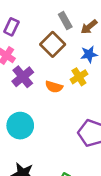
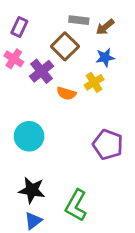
gray rectangle: (65, 21) -> (79, 20), turned -54
purple cross: (23, 77) -> (41, 71), moved

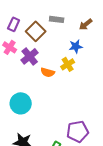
brown arrow: (105, 27) -> (86, 24), moved
brown square: (65, 46) -> (36, 31), moved
purple pentagon: (108, 145) -> (78, 131), moved, turned -30

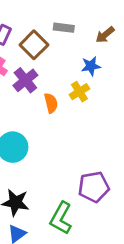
orange semicircle: (48, 72) -> (51, 103), turned -120

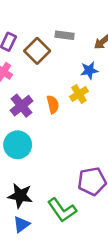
purple cross: (25, 80) -> (22, 106), moved
green L-shape: (61, 218) -> (62, 210), turned -64

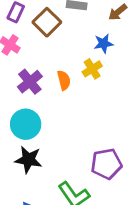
black star: (20, 196) -> (28, 160), moved

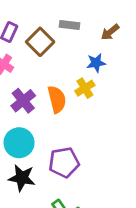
orange semicircle: (64, 80) -> (57, 99), size x1.4
purple pentagon: (106, 164) -> (64, 162), moved

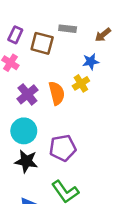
brown square: (40, 42) -> (42, 43), turned -30

